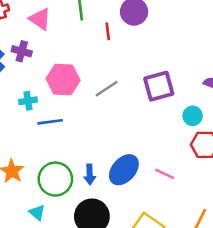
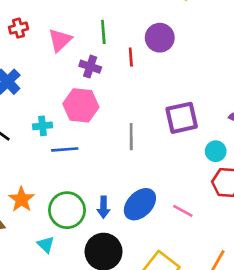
pink triangle: (40, 19) -> (60, 40), turned 40
purple cross: (22, 51) -> (90, 67), moved
gray line: (107, 89) -> (131, 137), moved, turned -60

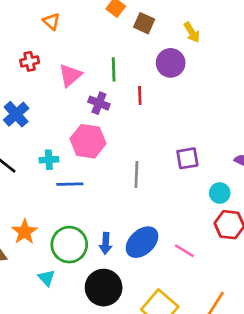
purple circle: (160, 38) -> (171, 63), moved
purple square: (182, 118) -> (187, 158), size x0.7

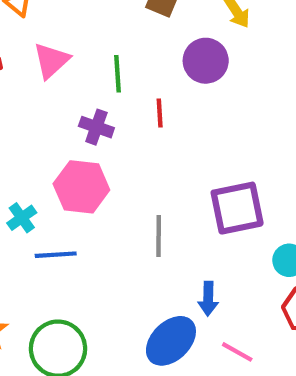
pink triangle: (70, 75) -> (51, 61), moved
purple square: (187, 158) -> (237, 208), size x1.5
cyan cross: (49, 160) -> (22, 218), turned -30
blue arrow: (106, 243) -> (208, 299), moved

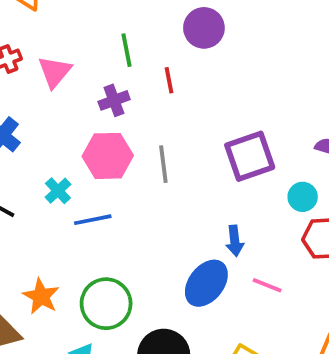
pink triangle: (51, 61) -> (55, 72), moved
purple cross: (96, 127) -> (114, 100), turned -32
gray line: (159, 236) -> (163, 164), moved

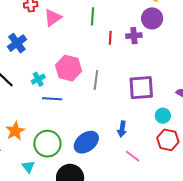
purple circle: (204, 28) -> (152, 18), moved
purple cross: (114, 100) -> (134, 36), moved
blue ellipse: (206, 283) -> (86, 142), moved

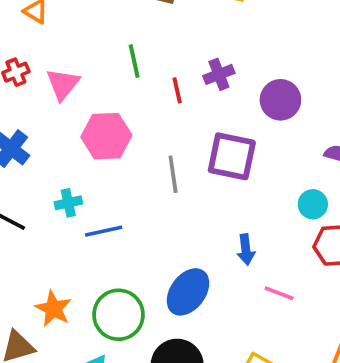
purple circle: (152, 18) -> (280, 100), moved
pink hexagon: (69, 68) -> (106, 136), moved
cyan cross: (38, 79) -> (68, 203), turned 32
purple square: (141, 88) -> (232, 156), moved, turned 32

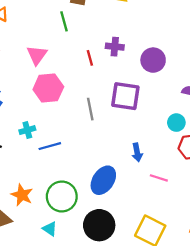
green line: (134, 61) -> (64, 21), moved
purple cross: (219, 74) -> (115, 47), turned 30
pink triangle: (63, 84) -> (37, 55), moved

